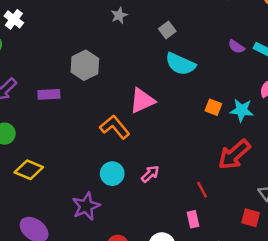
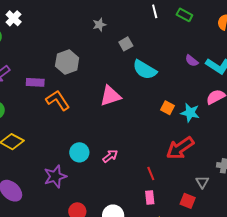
gray square: (167, 30) -> (126, 44), moved
orange L-shape: (115, 127) -> (58, 100), moved
pink rectangle: (193, 219) -> (150, 198), moved

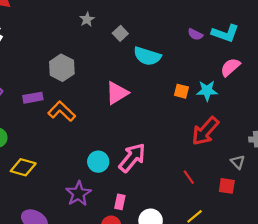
pink arrow: (110, 156) -> (132, 158), size x1.8
red line: (151, 174) -> (189, 177), moved
pink rectangle: (150, 198) -> (120, 202), moved, turned 32

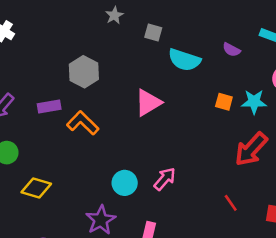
gray square: (120, 33) -> (153, 33), turned -32
purple semicircle: (195, 34) -> (231, 50), moved
pink arrow: (132, 158) -> (165, 179), size x0.7

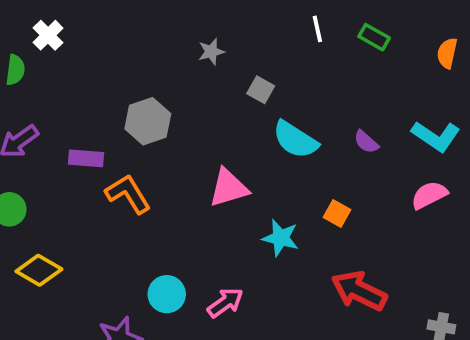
cyan star: (254, 102) -> (281, 238), moved
red arrow: (251, 149) -> (359, 291), turned 60

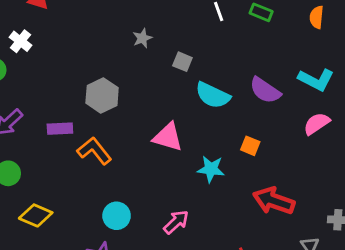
purple semicircle: (366, 142) -> (265, 90), size x1.6
pink triangle: (229, 188) -> (168, 137), turned 40
cyan circle: (167, 294) -> (117, 216), moved

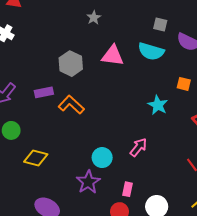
gray square: (182, 62) -> (160, 25), moved
pink triangle: (168, 137) -> (113, 56), moved
cyan star: (211, 169) -> (158, 105), turned 30
cyan circle: (117, 216) -> (102, 158), moved

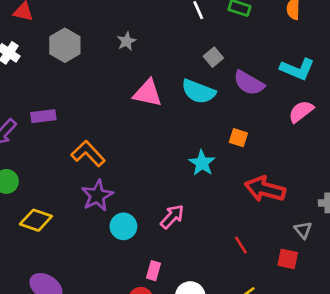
gray square: (160, 25) -> (213, 57), turned 32
gray hexagon: (71, 64) -> (65, 45), moved
purple rectangle: (44, 92) -> (43, 116), moved
purple star: (88, 182) -> (97, 196), moved

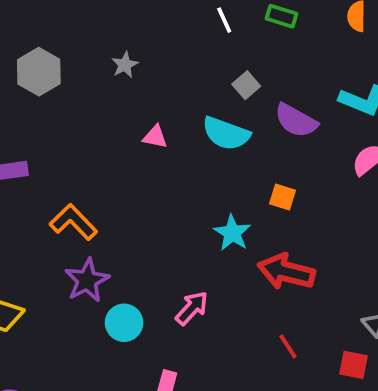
pink triangle: (148, 93) -> (155, 137), size x0.6
red arrow: (265, 189) -> (286, 272), moved

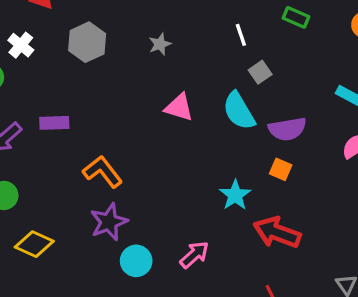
white line: (224, 20) -> (241, 35), moved
purple semicircle: (296, 121) -> (287, 129), moved, turned -45
cyan semicircle: (226, 133) -> (239, 111), turned 33
pink triangle: (155, 137) -> (179, 107), size x1.4

